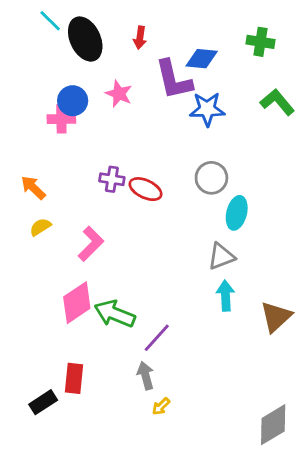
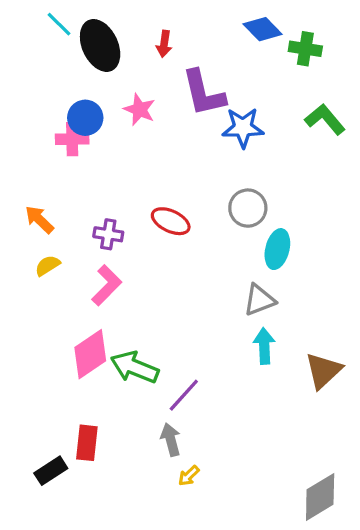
blue diamond: (202, 59) -> (263, 29), moved, turned 40
purple cross: (112, 179) -> (108, 234), moved

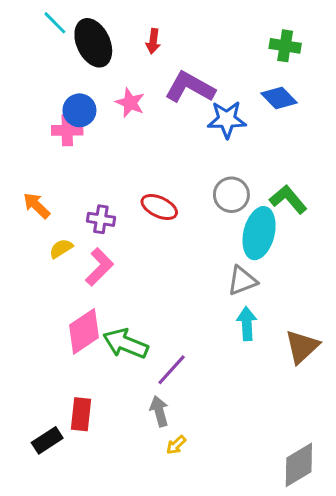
blue diamond: (263, 29) -> (279, 98), moved
purple L-shape: (203, 93) -> (190, 87), turned 132
green L-shape: (325, 119) -> (288, 199), moved
cyan ellipse: (277, 249) -> (259, 233), size x1.4
yellow semicircle: (48, 265) -> (61, 248), moved

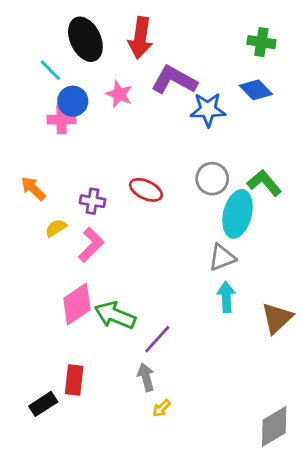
cyan line: (55, 23) -> (50, 70), moved
red arrow: (153, 41) -> (140, 38), size x1.8

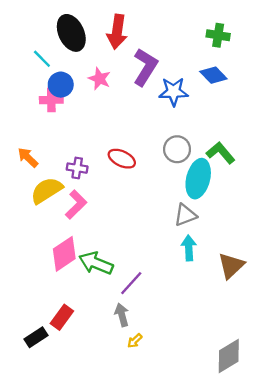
purple L-shape: (174, 80) -> (145, 67), turned 93
yellow semicircle: (56, 228) -> (47, 190), size x1.8
red rectangle: (74, 380) -> (62, 317), turned 30

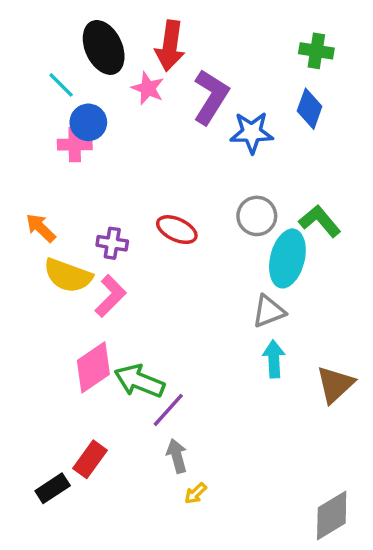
blue diamond: (213, 75) -> (310, 109), turned 64
pink star: (99, 79) -> (148, 88), moved
yellow semicircle: (47, 190) -> (68, 276), turned -128
purple line: (131, 283) -> (168, 410), moved

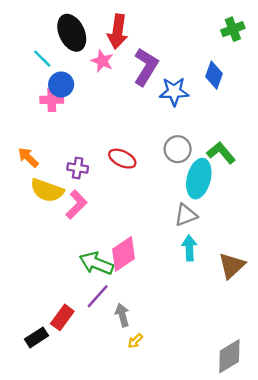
green cross: (316, 51) -> (233, 29), moved, turned -30
pink diamond: (93, 367) -> (123, 254), moved
purple line: (168, 410) -> (98, 296), moved

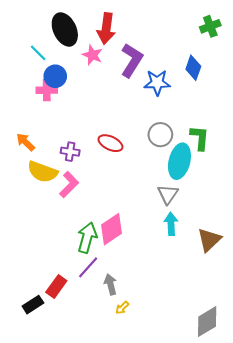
green L-shape: (221, 153) -> (200, 138), turned 45
gray triangle: (186, 215) -> (168, 194), turned -35
green arrow: (96, 263) -> (87, 238), turned 84

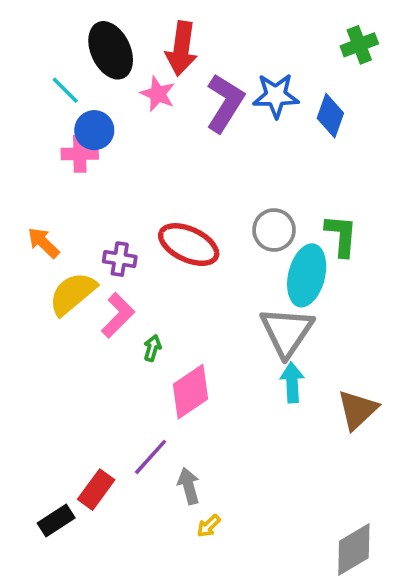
blue star: (157, 83) -> (276, 96), moved
red ellipse: (110, 143) -> (189, 245), size x1.4
yellow semicircle: (42, 172) -> (72, 294), turned 120
gray triangle: (168, 194) -> (287, 332), size x1.5
green arrow: (87, 238) -> (152, 348), moved, size x0.5

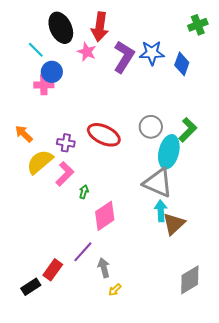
green L-shape: (341, 235) -> (188, 130), turned 40
gray triangle: (287, 332) -> (158, 183), turned -40
brown triangle: (357, 410) -> (174, 224), moved
gray diamond: (354, 549) -> (190, 280), moved

